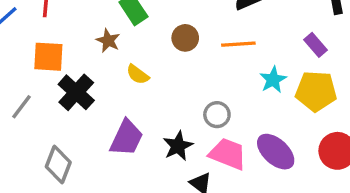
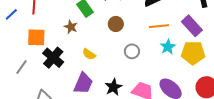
orange line: (238, 44) -> (159, 26), moved
purple rectangle: (315, 45) -> (192, 26), size x1.5
yellow semicircle: (138, 74) -> (89, 54), moved
gray circle: (217, 115) -> (132, 51), moved

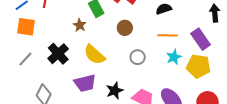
orange square: (36, 37) -> (26, 27), moved
yellow semicircle: (89, 54) -> (94, 55), size x1.6
purple trapezoid: (83, 83) -> (85, 83), turned 45

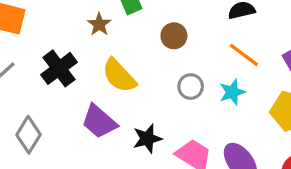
orange line: (168, 35) -> (244, 55), turned 30
cyan star: (174, 57) -> (232, 92), moved
purple trapezoid: (85, 83) -> (99, 122), turned 50

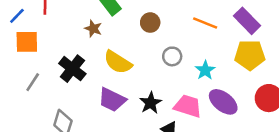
cyan star: (232, 92) -> (205, 70), moved

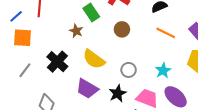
gray circle: (172, 56) -> (129, 70), moved

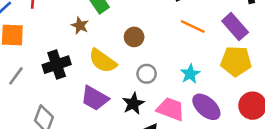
brown circle: (122, 29) -> (134, 37), moved
black cross: (57, 62) -> (57, 65), turned 30

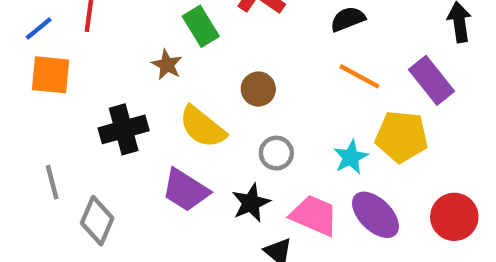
yellow pentagon: (236, 61) -> (402, 137), moved
gray line: (16, 76) -> (52, 182), moved, turned -54

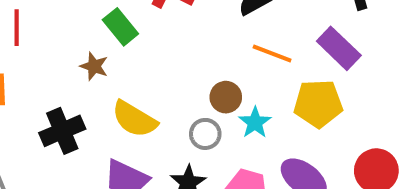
brown circle: (258, 89) -> (226, 97), moved
cyan star: (351, 157) -> (255, 123), moved

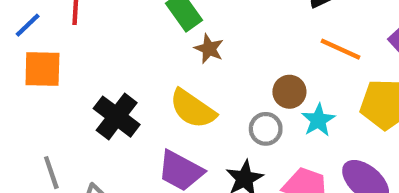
brown star: (94, 66) -> (209, 49), moved
black cross: (62, 131) -> (117, 117), turned -33

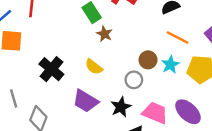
yellow semicircle: (193, 109) -> (94, 67), size x0.7
cyan star: (318, 120) -> (170, 65), moved

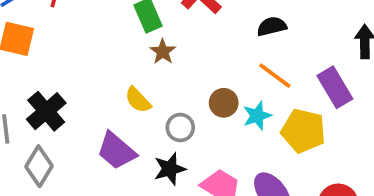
black cross: (51, 69) -> (46, 111), moved
gray circle: (134, 80) -> (180, 128), moved

